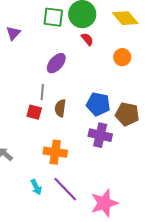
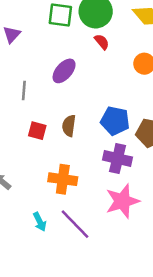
gray line: (42, 92) -> (24, 90), moved
pink star: (104, 203) -> (122, 201), moved

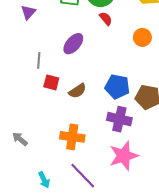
brown semicircle: (69, 126) -> (77, 91), turned -132
red square: (37, 131) -> (51, 82), moved
cyan arrow: (40, 222) -> (44, 180), moved

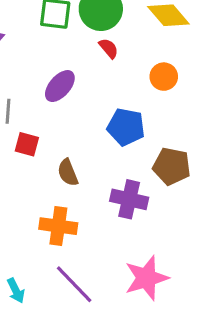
blue pentagon: (117, 87) -> (126, 127), moved
brown semicircle: (77, 91) -> (68, 173), moved, turned 102
pink star: (124, 156) -> (146, 278), moved

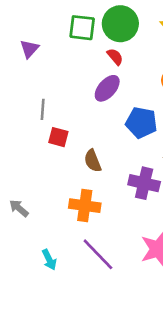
red semicircle: (109, 48) -> (115, 57), moved
purple ellipse: (60, 86) -> (107, 88), moved

